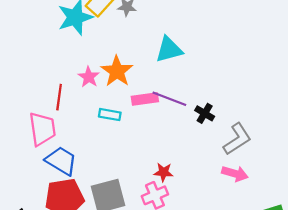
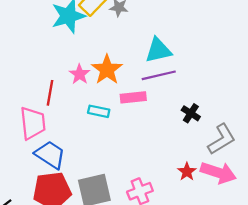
purple line: (169, 99) -> (159, 75), moved, turned -36
red star: (164, 172) -> (187, 172), moved, turned 30
pink arrow: (235, 174) -> (218, 173), size x1.4

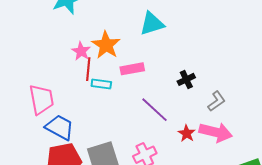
purple line: (159, 75) -> (154, 110), moved, turned 60
red line: (50, 93) -> (88, 69), moved
black cross: (191, 113) -> (186, 79), turned 36
gray L-shape: (222, 139) -> (216, 101), size x0.7

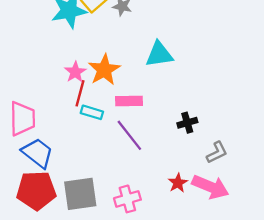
purple line: (154, 110) -> (129, 135), moved

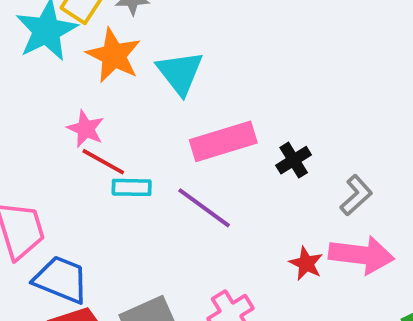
cyan triangle: (159, 54) -> (180, 73), moved, turned -44
orange star: (104, 70) -> (114, 55), moved
red line: (80, 93) -> (103, 162), turned -60
pink rectangle: (129, 101) -> (223, 141), moved, size x1.4

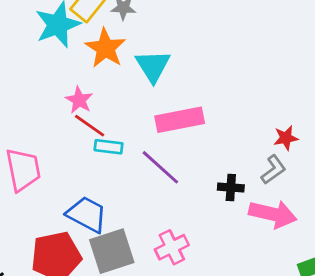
black cross: (294, 160) -> (231, 188), moved, turned 30
red star: (306, 264) -> (286, 138), moved, turned 30
blue trapezoid: (61, 280) -> (87, 214), moved

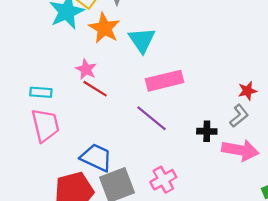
cyan rectangle: (109, 147) -> (41, 92), moved

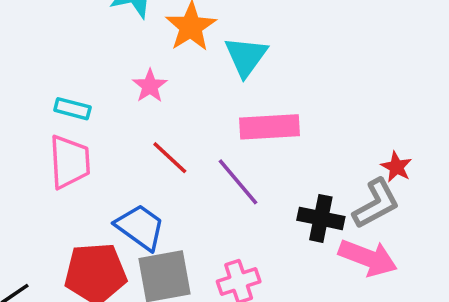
red line: (95, 89) -> (170, 158), moved
red star: (247, 91) -> (396, 167), turned 30
gray L-shape: (239, 116) -> (376, 204), size x1.4
black cross: (207, 131) -> (321, 218), size x1.4

